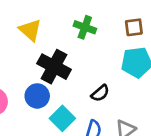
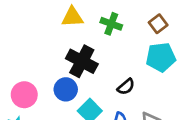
brown square: (134, 27) -> (158, 24), turned -30
yellow triangle: (30, 30) -> (72, 17), moved, turned -45

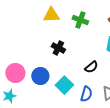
black cross: (82, 61) -> (58, 48), size x0.6
blue circle: (66, 89) -> (40, 76), moved

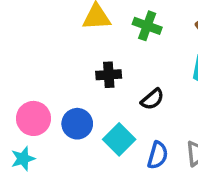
black cross: (58, 48) -> (109, 75), turned -32
black semicircle: (91, 67) -> (152, 99), moved

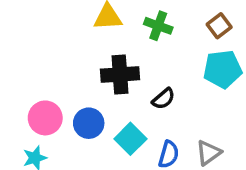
black cross: (109, 75) -> (120, 74), size x1.5

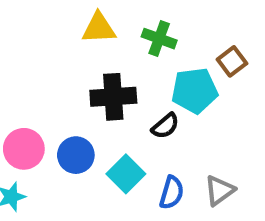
brown square: (219, 26) -> (232, 61), moved
cyan pentagon: (223, 69) -> (195, 91), moved

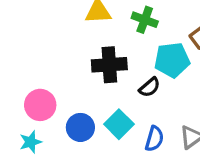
blue circle: (76, 155) -> (80, 127), moved

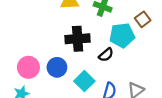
blue circle: (80, 127) -> (57, 67), moved

